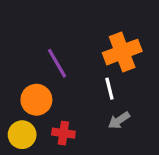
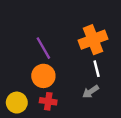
white line: (109, 89) -> (97, 69), moved
orange circle: (36, 100) -> (43, 76), moved

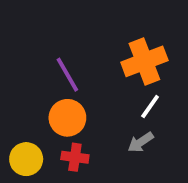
white line: (97, 69) -> (150, 107), turned 49

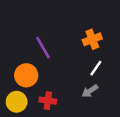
orange cross: (144, 61) -> (92, 39), size x0.7
orange circle: (67, 118) -> (26, 75), moved

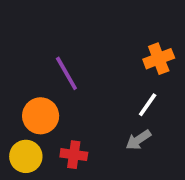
orange cross: (92, 39) -> (159, 59), moved

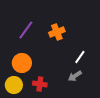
orange cross: (159, 59) -> (57, 32), moved
purple line: (66, 73) -> (26, 30), moved, turned 66

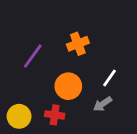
purple line: (26, 30) -> (33, 56), moved
orange circle: (22, 63) -> (68, 86), moved

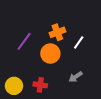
white line: (109, 78) -> (79, 42), moved
orange circle: (68, 86) -> (50, 54), moved

